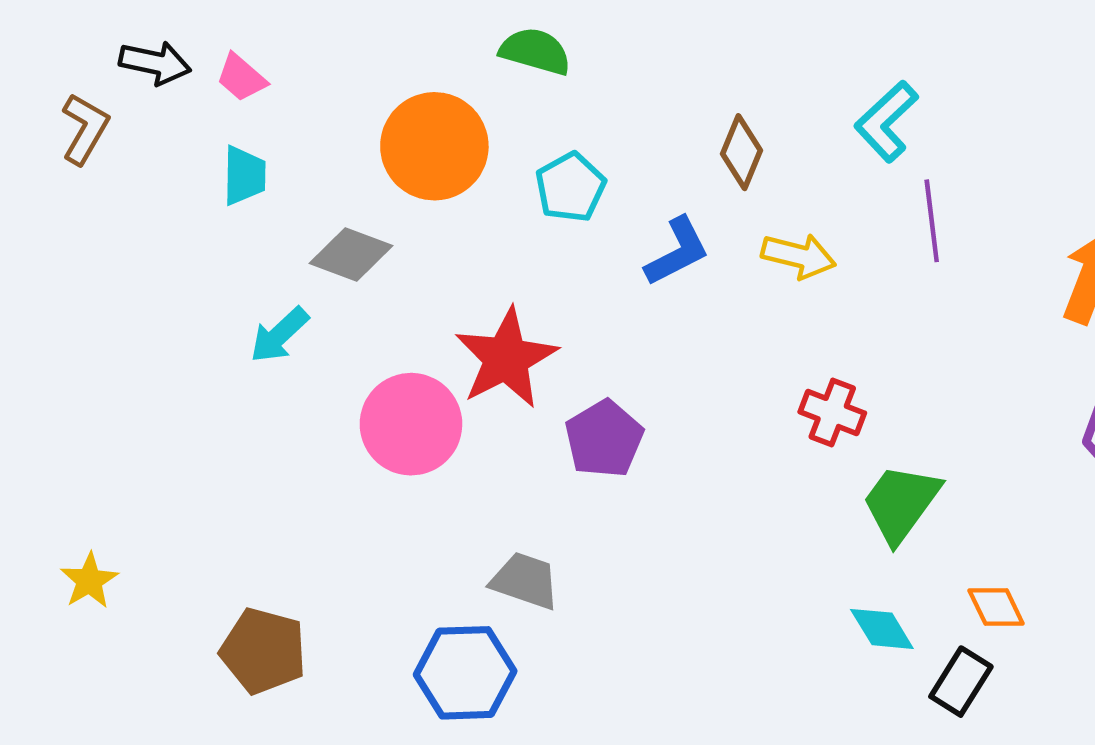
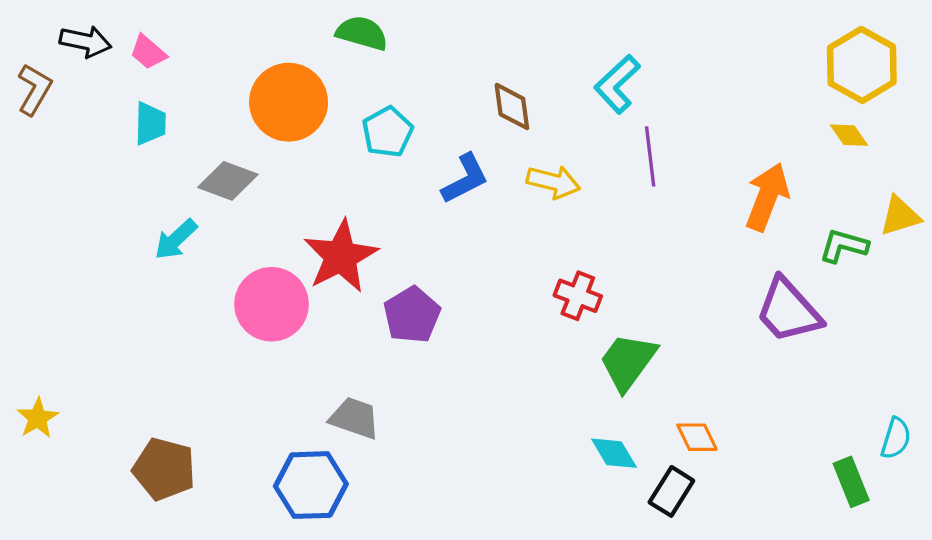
brown diamond: (742, 152) -> (512, 106), turned -30

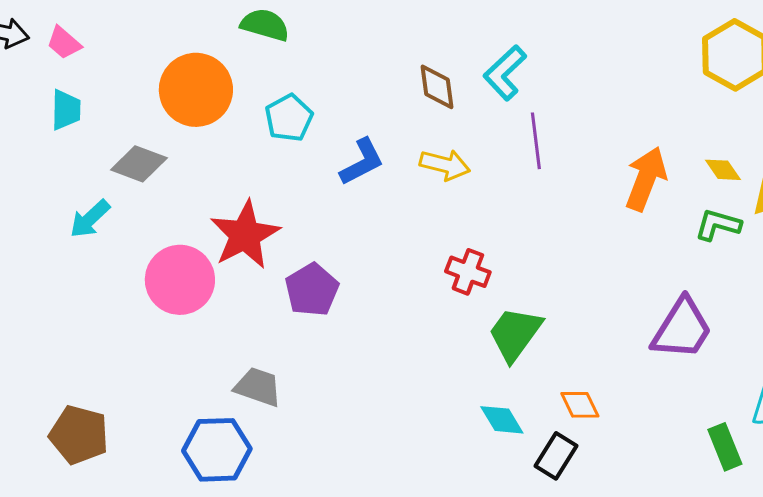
brown diamond: (512, 106) -> (437, 87), moved
yellow diamond: (849, 135) -> (723, 170), moved
purple trapezoid: (788, 311) -> (682, 329), moved, turned -106

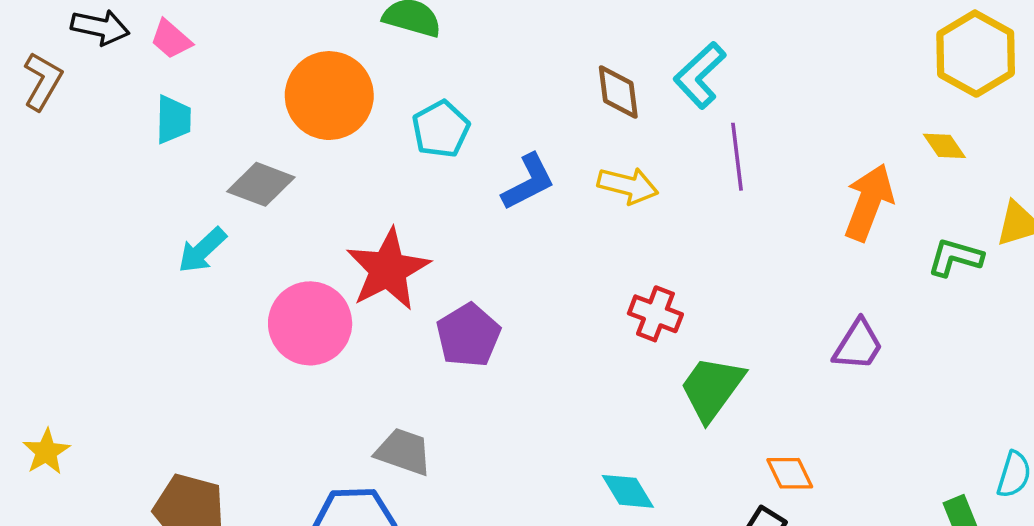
yellow diamond: (723, 170) -> (944, 146), moved
purple trapezoid: (682, 329) -> (858, 345), moved, size x0.7
cyan diamond: (502, 420) -> (628, 491), moved

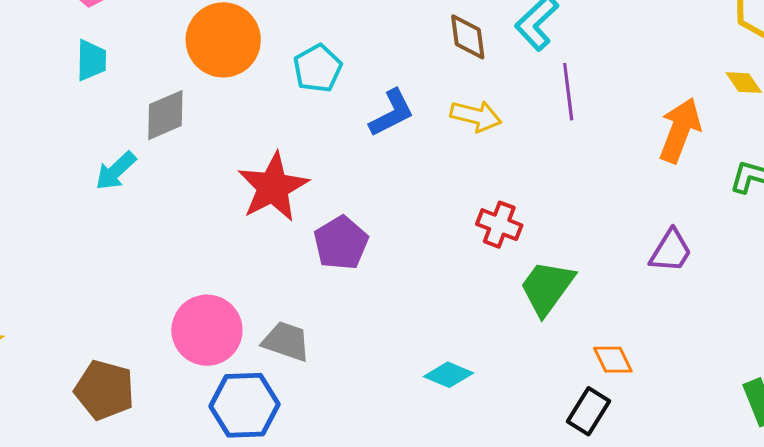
gray diamond: (261, 184) -> (165, 115), turned -44
pink circle: (310, 323) -> (207, 330), moved
cyan diamond: (628, 491) -> (448, 375), moved, turned -36

